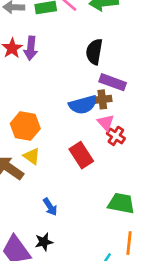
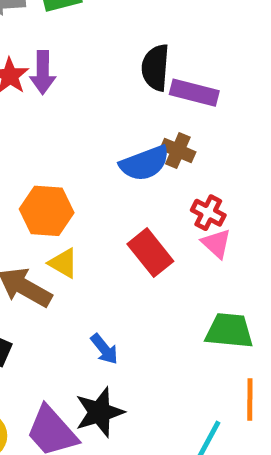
purple rectangle: (113, 82) -> (194, 93), moved
brown cross: (102, 99) -> (178, 151), turned 36
pink triangle: (106, 123) -> (216, 243), moved
black star: (44, 242) -> (99, 412), size x1.5

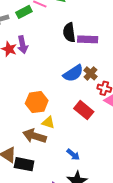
brown cross: (178, 151) -> (91, 73), moved, turned 32

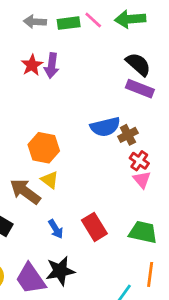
black semicircle: (69, 32) -> (138, 64), moved, turned 120
red rectangle: (84, 110) -> (94, 227), moved
blue arrow: (73, 155) -> (56, 229), moved

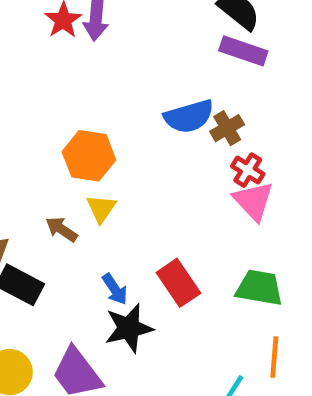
yellow triangle: (50, 180) -> (101, 208), turned 30
pink triangle: (142, 180) -> (253, 201), size x1.4
brown arrow: (25, 191) -> (61, 229), size x0.6
black star: (60, 271) -> (129, 328), moved

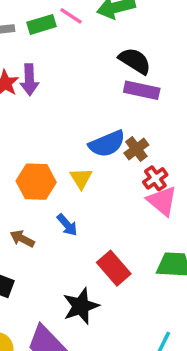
red cross: (248, 170) -> (155, 178), turned 30
yellow triangle: (101, 208) -> (81, 178), moved
blue arrow: (115, 289) -> (67, 225), moved

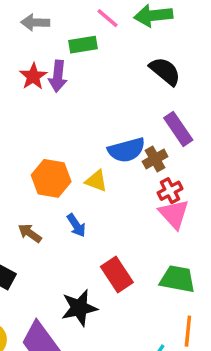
green rectangle: (42, 24) -> (83, 45), moved
purple rectangle: (142, 90) -> (178, 129), moved, turned 36
yellow triangle: (81, 178) -> (96, 181), turned -45

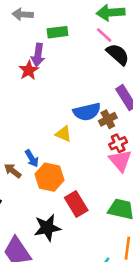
pink line: (107, 18) -> (104, 35), moved
red star: (33, 76) -> (29, 70), moved
orange hexagon: (51, 178) -> (49, 177), moved
blue arrow: (76, 225) -> (32, 158), moved

